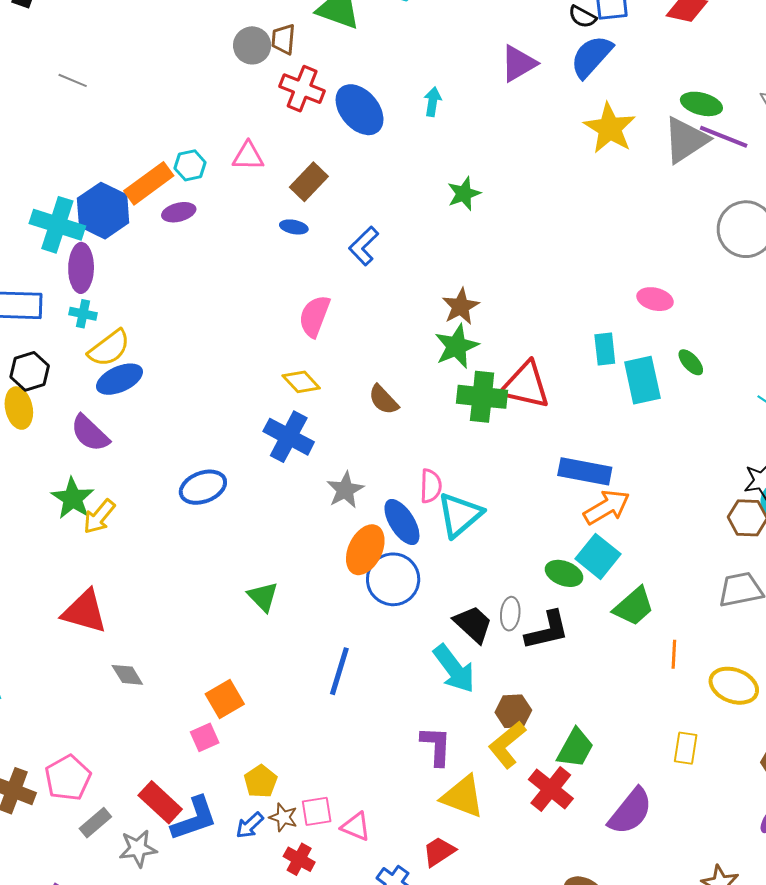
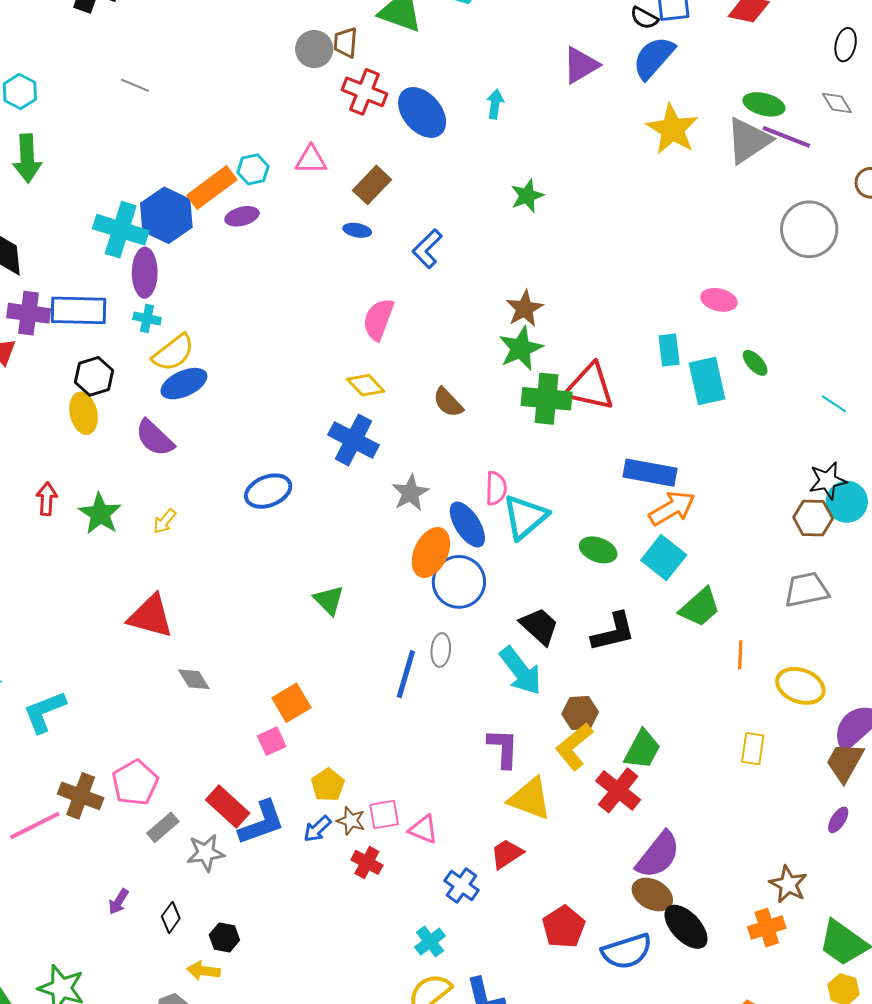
green star: (73, 498) -> (100, 514), moved
yellow arrow: (99, 517) -> (165, 521), size x0.7
green ellipse: (564, 573) -> (598, 550), moved
gray ellipse: (510, 614) -> (441, 650), moved
purple semicircle: (630, 811) -> (658, 855), moved

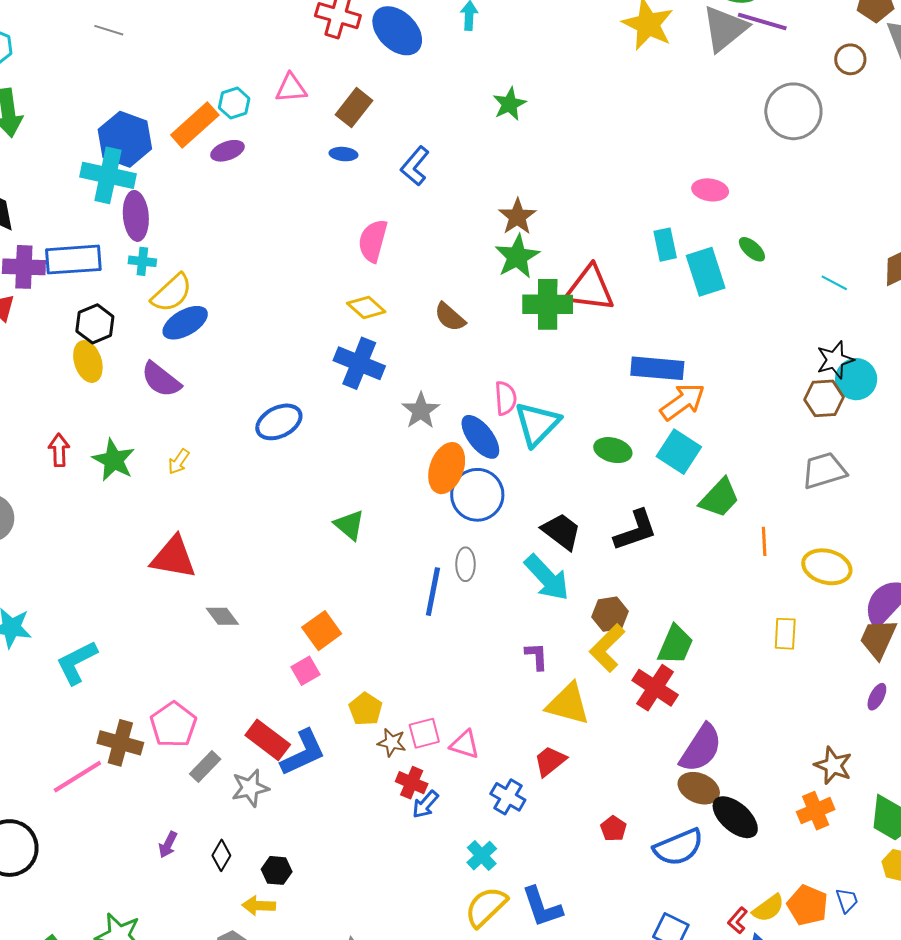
blue hexagon: (166, 215) -> (125, 139), moved
purple L-shape: (503, 748) -> (537, 656), size x0.7
blue arrow: (317, 829) -> (425, 804), moved
red pentagon: (564, 927) -> (613, 829), size x0.6

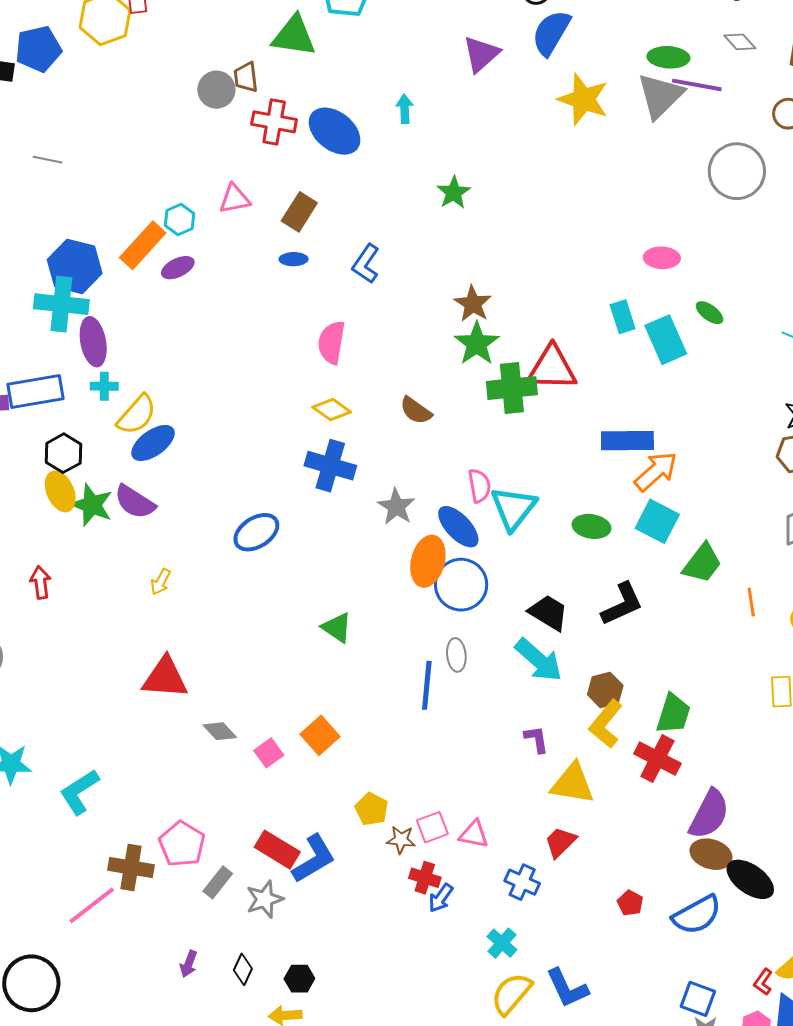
green star: (114, 460) -> (92, 505), moved
pink square: (305, 671) -> (269, 753), moved

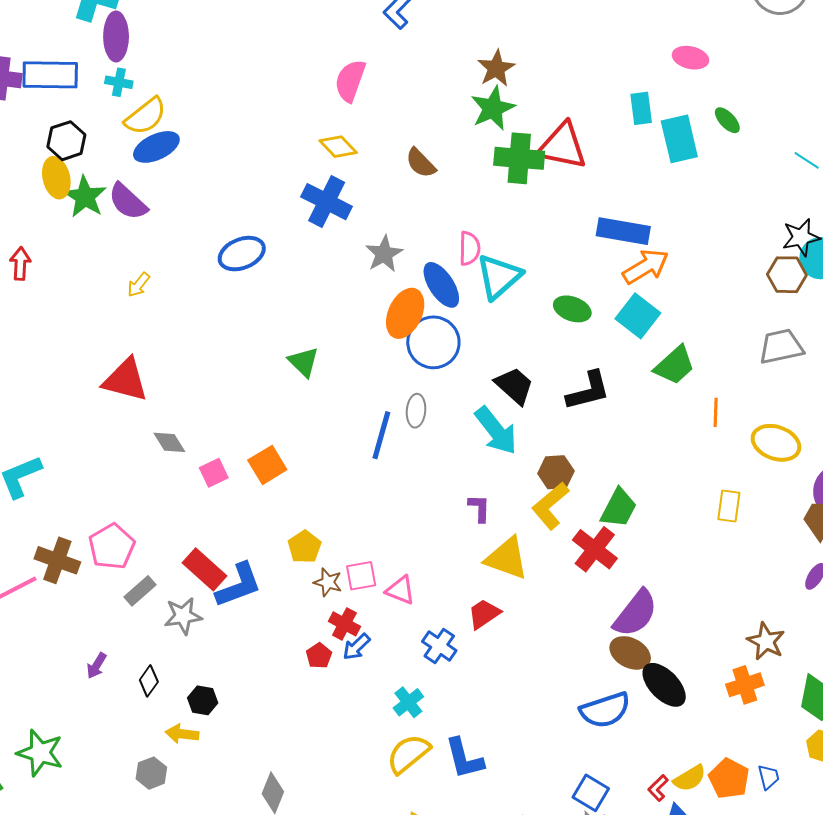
red pentagon: (630, 903) -> (319, 656), moved

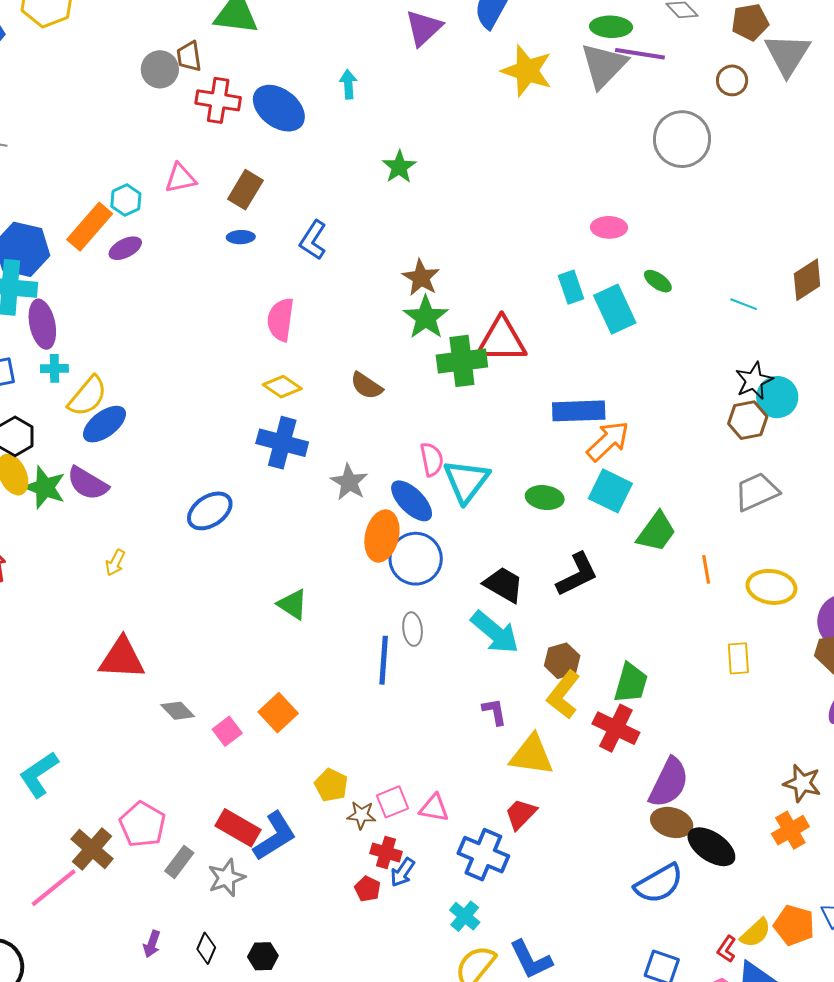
brown cross: (57, 560) -> (92, 849), turned 33
blue cross: (439, 646) -> (483, 855), size x1.4

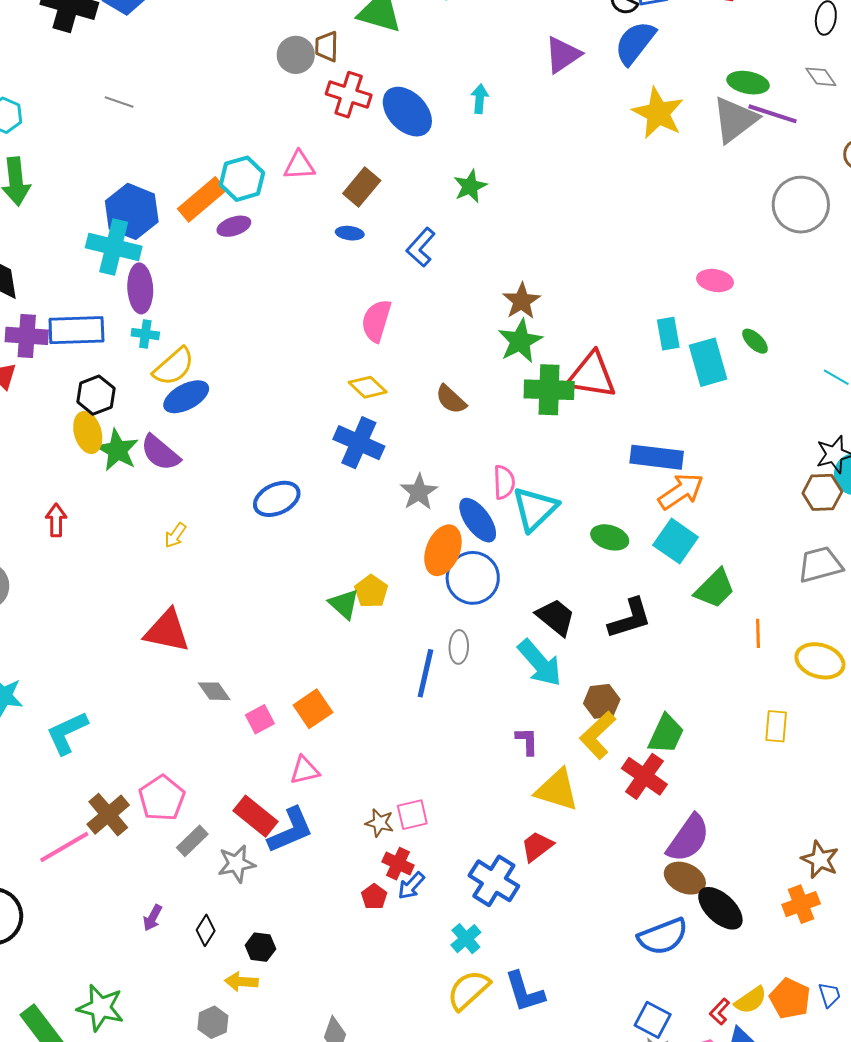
green star: (399, 167) -> (470, 186), moved
cyan hexagon: (126, 200) -> (242, 179), size x1.4
yellow pentagon: (331, 785) -> (371, 591), moved
pink triangle: (434, 808) -> (305, 770), moved, turned -32

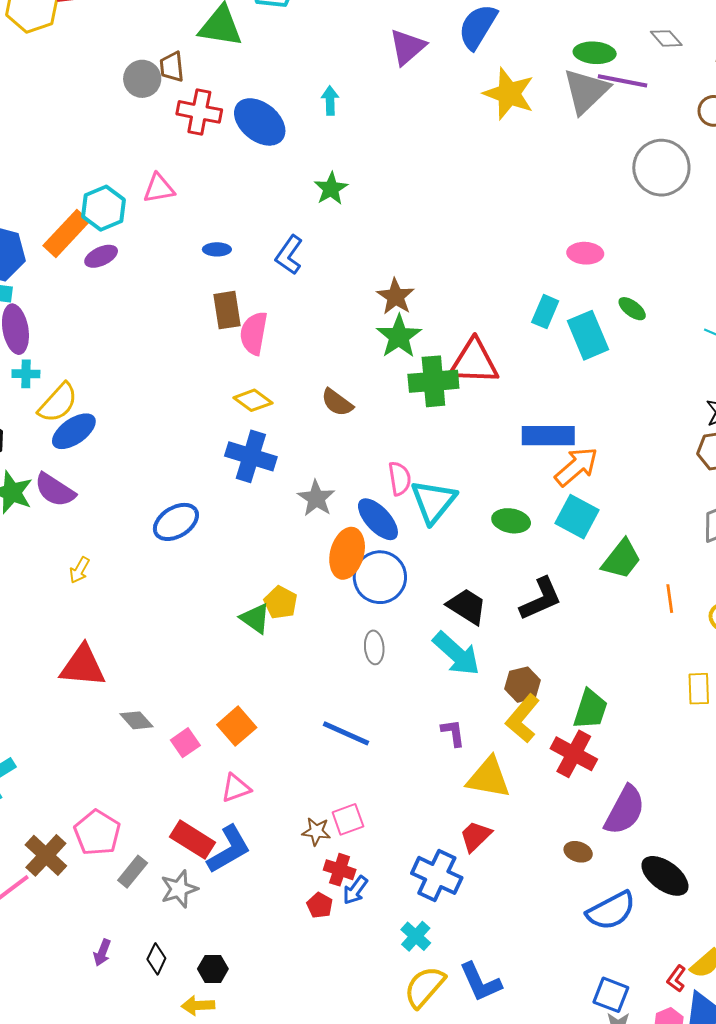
brown rectangle: (362, 187) -> (227, 310), moved, turned -42
cyan rectangle: (668, 334) -> (545, 312), turned 40
blue line: (425, 673) -> (346, 733), moved, turned -72
brown ellipse: (685, 878) -> (578, 852), moved, size x0.7

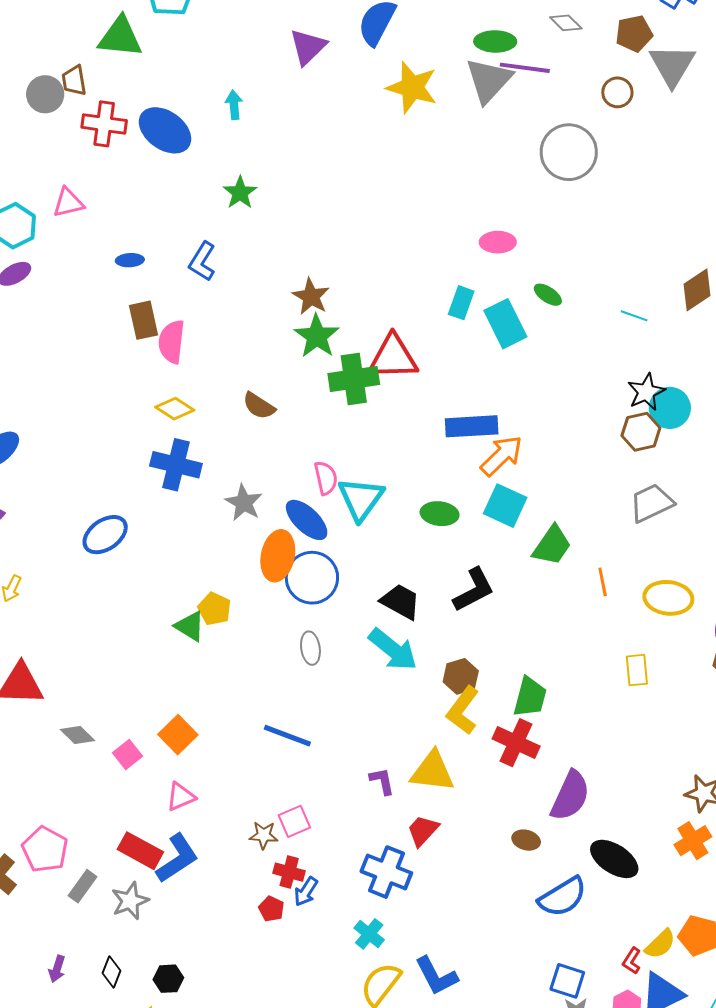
purple L-shape: (453, 733) -> (382, 781), moved

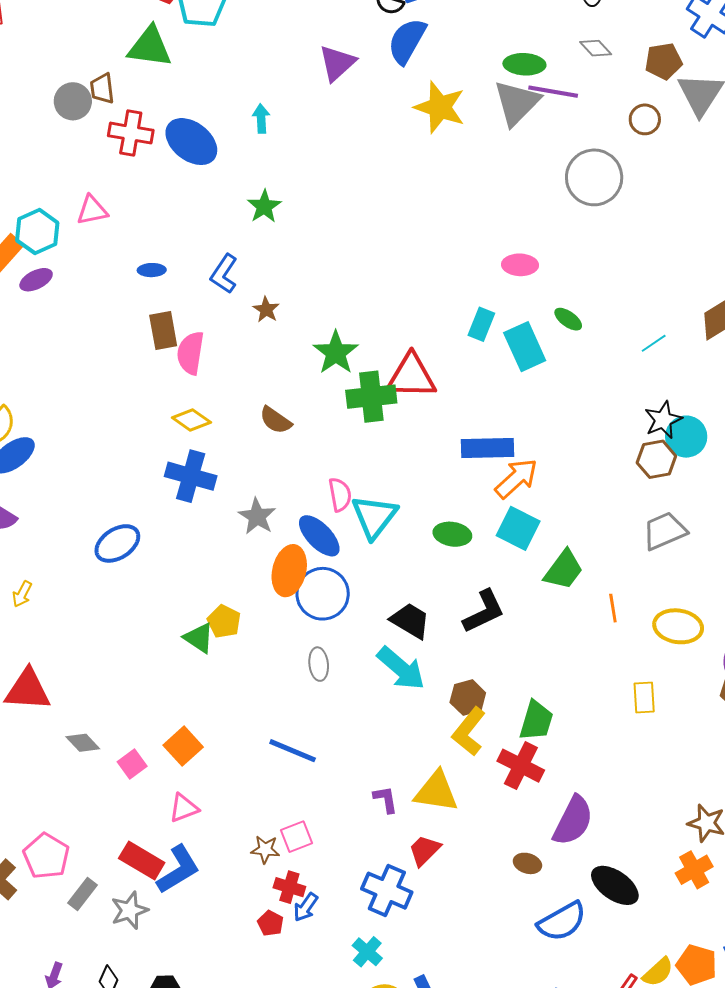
brown star: (311, 297) -> (266, 310), moved, size x0.7
cyan line: (634, 316) -> (654, 343), turned -56

